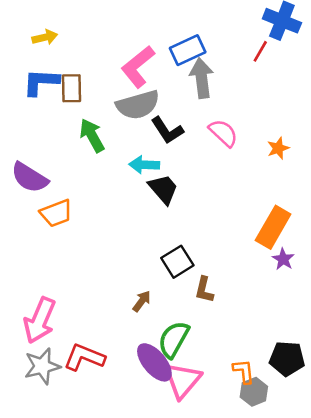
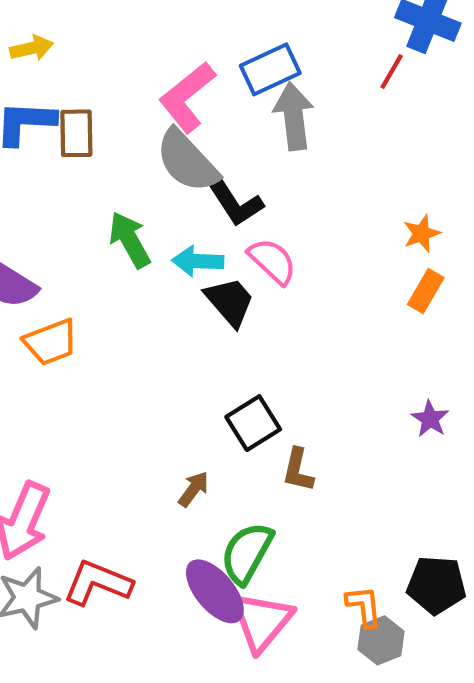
gray semicircle: (138, 105) -> (187, 161), turned 63
pink semicircle: (223, 133) -> (272, 261), moved
green arrow: (92, 135) -> (130, 240), moved
orange rectangle: (273, 227) -> (426, 291), moved, size x0.6

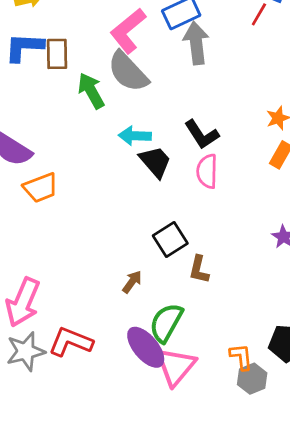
black L-shape: (236, 204) -> (202, 134), moved
green arrow: (130, 240) -> (91, 91), moved
pink semicircle: (272, 261) -> (207, 171), moved, turned -132

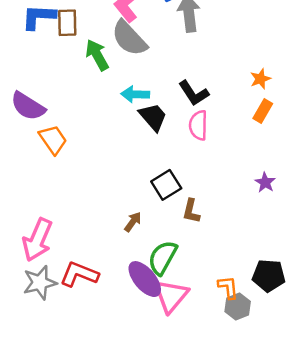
orange trapezoid: (41, 188) -> (53, 140), turned -104

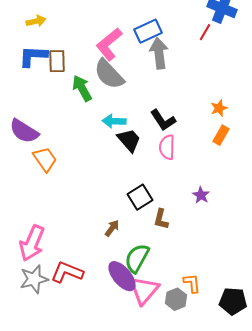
purple star: (265, 182) -> (201, 195), moved
black pentagon: (269, 275) -> (233, 301), moved
gray hexagon: (238, 306) -> (176, 299), moved

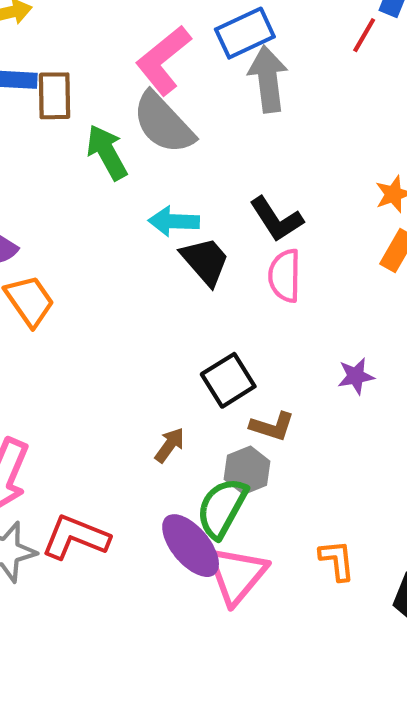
purple star: (201, 195) -> (356, 376), turned 30
brown L-shape: (161, 219) -> (272, 426), turned -85
gray hexagon: (176, 299) -> (247, 470), moved

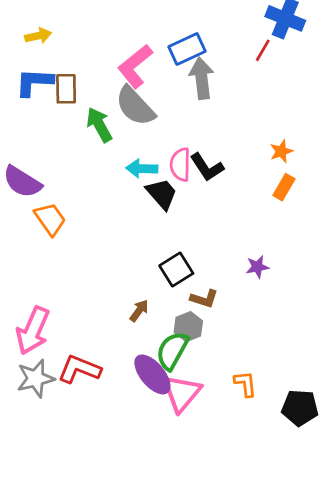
pink semicircle: (285, 276) -> (180, 165), moved

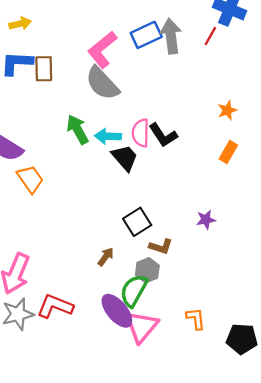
gray arrow: (202, 78) -> (171, 36), moved
green arrow: (99, 125) -> (78, 129), moved
orange star: (281, 151) -> (227, 110), moved

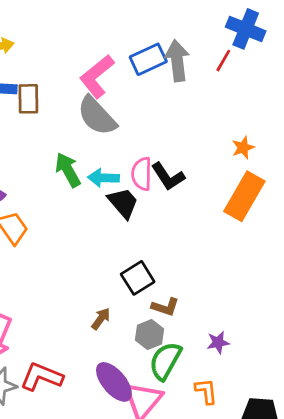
orange rectangle: (228, 152) -> (244, 196), size x1.8
purple star: (206, 220) -> (218, 342), moved
green semicircle: (134, 290) -> (165, 361), moved

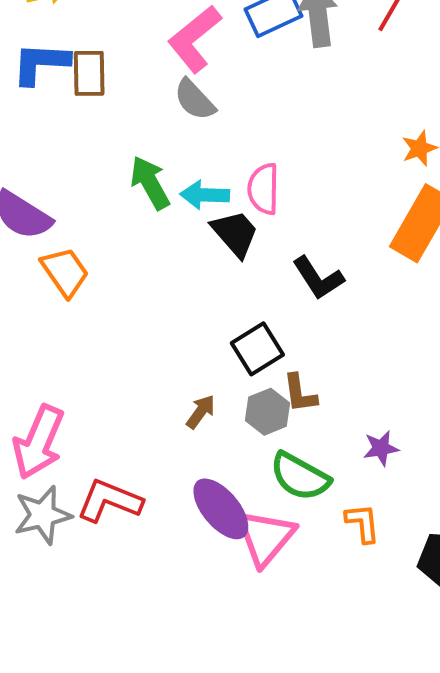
gray semicircle: (97, 116) -> (195, 100), size x0.7
black L-shape: (168, 176) -> (318, 278), moved
brown L-shape: (165, 307) -> (300, 393), turned 64
gray hexagon: (150, 335) -> (267, 412), moved
green semicircle: (165, 361) -> (300, 477), turned -90

